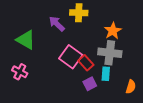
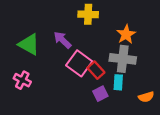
purple arrow: (57, 24) -> (62, 40), moved
orange semicircle: (131, 87) -> (146, 97), turned 56

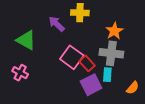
purple arrow: (62, 40) -> (57, 24), moved
purple square: (100, 94) -> (91, 85), size x1.5
orange semicircle: (146, 97) -> (133, 88), turned -32

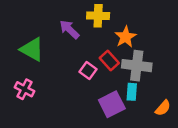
orange star: (114, 31) -> (126, 37), moved
pink square: (72, 57) -> (88, 71), size x0.6
red rectangle: (87, 63) -> (109, 61), moved

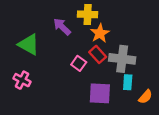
orange star: (126, 37) -> (100, 33), moved
cyan rectangle: (132, 92) -> (128, 82), moved
purple square: (112, 104) -> (100, 93), turned 30

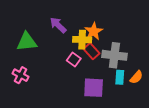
yellow cross: (88, 14) -> (82, 40), moved
green triangle: (29, 44) -> (27, 42), turned -35
orange semicircle: (145, 97) -> (136, 77), moved

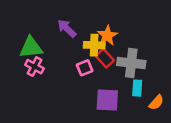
pink square: (74, 60) -> (85, 68), turned 32
pink cross: (21, 75) -> (34, 67), moved
orange semicircle: (136, 77) -> (156, 102), moved

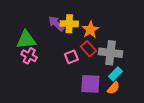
yellow cross: (94, 45) -> (69, 24), moved
cyan rectangle: (137, 88) -> (115, 74), turned 40
orange semicircle: (156, 102) -> (113, 88), moved

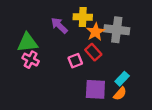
yellow cross: (69, 24) -> (83, 17), moved
gray cross: (110, 53) -> (117, 30), moved

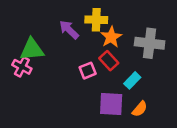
gray cross: (117, 30) -> (150, 43), moved
pink cross: (31, 60) -> (22, 67), moved
cyan rectangle: (122, 79) -> (132, 80), moved

